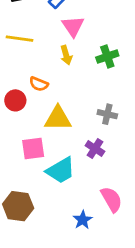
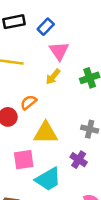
yellow arrow: (66, 55) -> (53, 77), turned 56
orange semicircle: (39, 84) -> (29, 102), turned 119

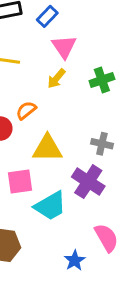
purple cross: (79, 160) -> (88, 182), size x1.5

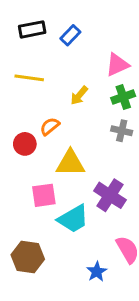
pink triangle: (64, 47) -> (117, 65), moved, turned 40
gray cross: (102, 144) -> (122, 131), moved

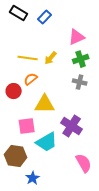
black rectangle: (32, 29) -> (19, 13), turned 42
yellow line: (29, 78) -> (28, 58), moved
brown hexagon: (28, 257) -> (16, 156), moved
blue star: (97, 272) -> (33, 178), moved

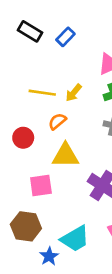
orange semicircle: (31, 79) -> (57, 121), moved
cyan trapezoid: (47, 142) -> (75, 239), moved

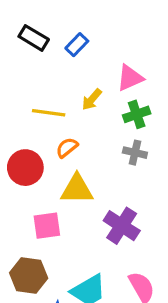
yellow arrow: (74, 93) -> (92, 99), moved
red circle: (23, 138) -> (25, 168), size x1.4

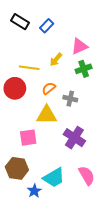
orange semicircle: (67, 148) -> (49, 88), moved
gray cross: (135, 153) -> (70, 99), moved
red circle: (25, 168) -> (15, 88), moved

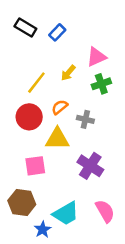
yellow line: (29, 68) -> (36, 83), turned -60
red circle: (15, 88) -> (29, 117), moved

